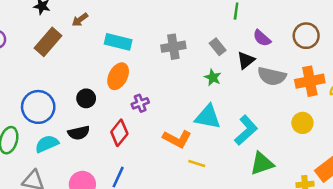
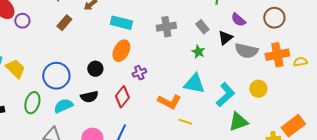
brown rectangle: (48, 42) -> (64, 23), size x0.7
yellow circle: (302, 123) -> (258, 89), moved

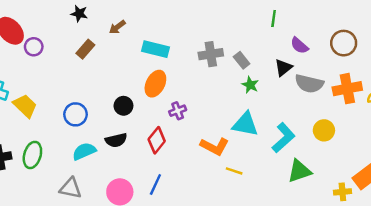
gray rectangle: (202, 27) -> (242, 60), moved
blue circle: (56, 76) -> (76, 114), size x0.7
green ellipse: (32, 103) -> (32, 155), moved

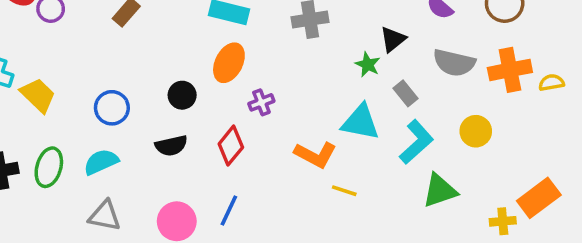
gray rectangle: (242, 60) -> (406, 93), moved
black triangle: (283, 68) -> (393, 39), moved
cyan semicircle: (84, 151) -> (101, 162), moved

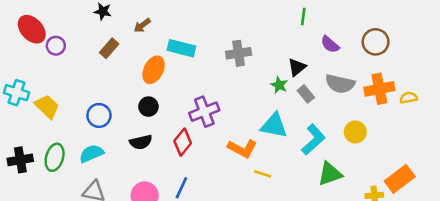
orange ellipse: (229, 63) -> (154, 70), moved
gray rectangle: (406, 93) -> (306, 94), moved
purple cross: (261, 102) -> (204, 112), size x1.6

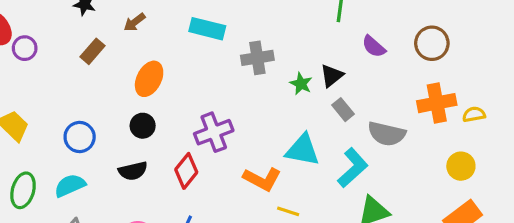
cyan rectangle: (181, 48) -> (207, 29), moved
gray semicircle: (340, 84) -> (387, 134), moved
green star: (279, 85) -> (301, 84), moved
yellow circle: (355, 132) -> (461, 166), moved

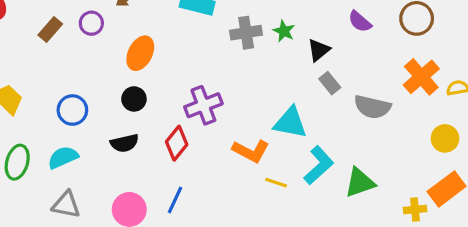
purple circle: (25, 48) -> (91, 23), moved
brown rectangle: (93, 51) -> (50, 29), moved
green star: (301, 84) -> (284, 31), moved
orange cross: (437, 103) -> (421, 77), turned -30
cyan L-shape: (353, 168) -> (319, 165), moved

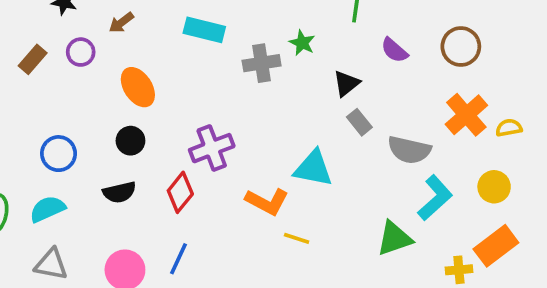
green star: (284, 31) -> (302, 43), moved
orange ellipse: (140, 53) -> (138, 87), turned -60
cyan L-shape: (319, 165) -> (435, 198), moved

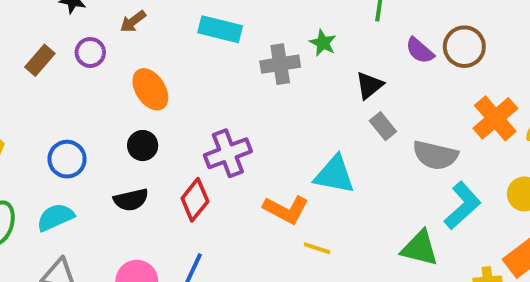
brown circle: (461, 47) -> (464, 47), moved
green triangle: (394, 238) -> (420, 248), turned 33

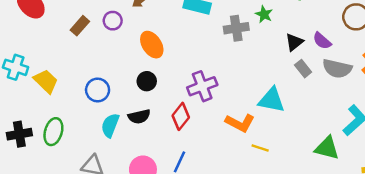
purple semicircle: (420, 51) -> (322, 41), moved
gray semicircle: (435, 155) -> (337, 69), moved
cyan semicircle: (55, 217) -> (110, 125), moved, turned -45

